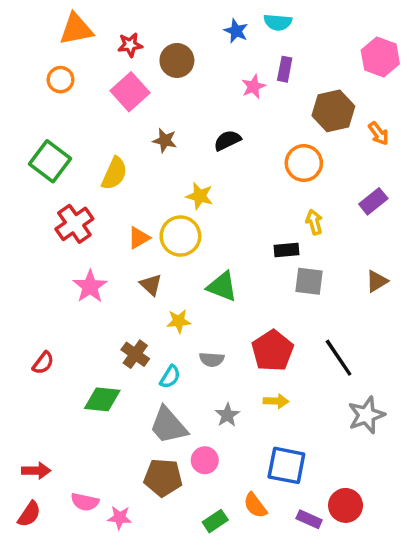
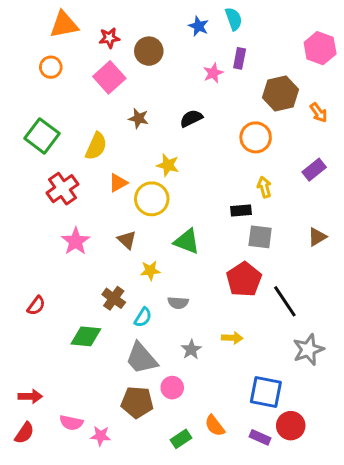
cyan semicircle: (278, 22) -> (234, 19), turned -115
orange triangle: (139, 238) -> (118, 183), moved
red pentagon: (273, 351) -> (244, 279), moved
blue square: (286, 465) -> (266, 392), moved

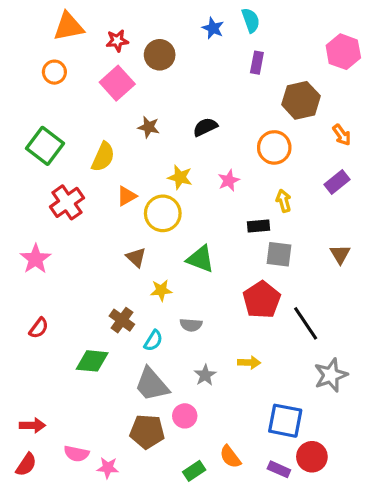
pink star: (213, 73) -> (229, 180), moved
orange arrow: (319, 113) -> (342, 135), moved
brown triangle: (317, 237) -> (340, 254), turned -30
pink star: (76, 241) -> (36, 259), moved

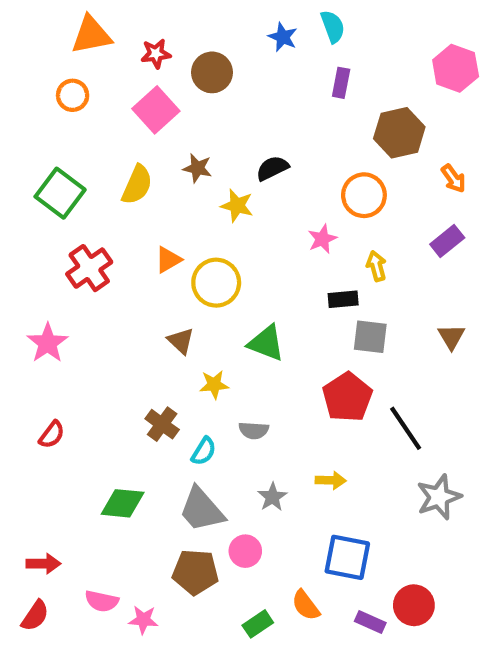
yellow semicircle: (103, 157) -> (137, 185), moved
yellow star: (180, 177) -> (237, 206), moved
pink star: (229, 180) -> (322, 239), moved
green diamond: (92, 361) -> (123, 503), moved
blue square: (285, 421) -> (347, 557), moved

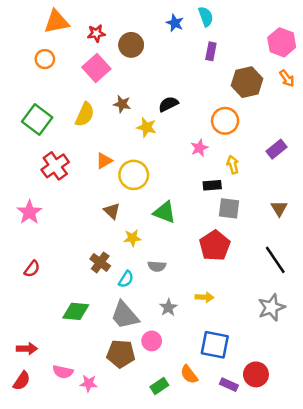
orange arrow: (453, 179) -> (287, 78), moved
black line: (406, 428) -> (275, 260), moved

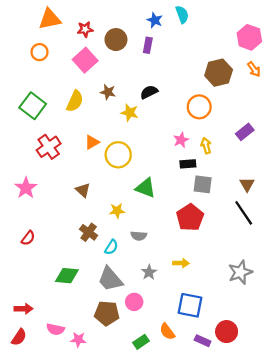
purple rectangle: (211, 51) -> (148, 45), moved
pink star: (199, 148) -> (181, 140), moved
brown triangle: (112, 211) -> (83, 190), moved
black line: (275, 260) -> (244, 213), moved

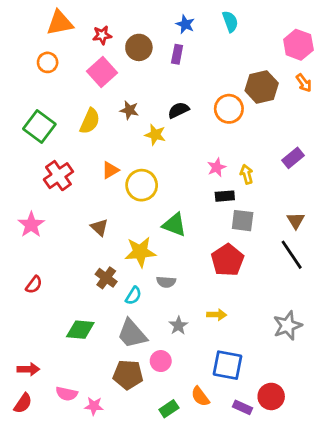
cyan semicircle: (182, 14) -> (230, 22), moved
orange circle: (199, 107) -> (229, 109), moved
yellow star: (117, 211) -> (140, 252), size x1.6

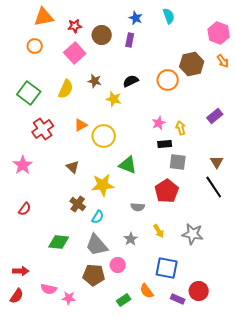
gray semicircle: (166, 282) -> (138, 207), moved
yellow arrow: (217, 315) -> (159, 231), turned 56
gray star: (288, 326) -> (193, 234), moved, turned 30

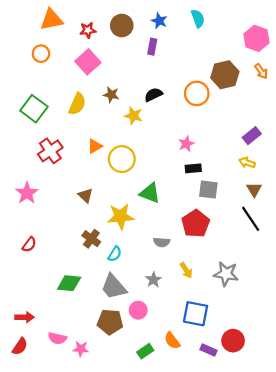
brown circle: (102, 35) -> (122, 26), moved
yellow arrow: (181, 128) -> (247, 163), moved, turned -56

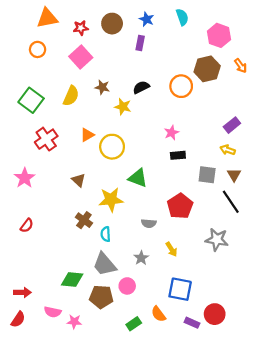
pink hexagon: (256, 38) -> (219, 35), moved
gray square: (208, 190) -> (207, 175), moved
cyan semicircle: (115, 254) -> (106, 234), turned 144
gray star: (226, 274) -> (217, 240), moved
green diamond: (69, 283) -> (72, 280), moved

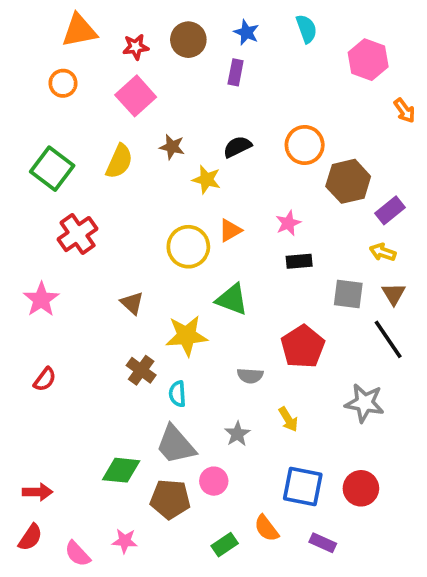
brown hexagon: (207, 69) -> (348, 181), moved
orange triangle: (87, 135) -> (230, 230), moved
pink semicircle: (53, 312) -> (78, 554), moved, turned 35
red circle: (215, 314) -> (361, 488), moved

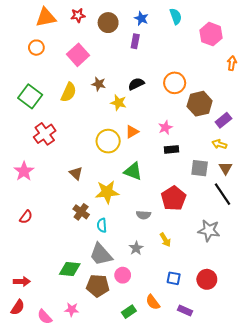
red star: (136, 47) -> (78, 15), moved
orange arrow: (405, 110) -> (232, 63), turned -136
blue square: (303, 486) -> (174, 278), size x0.6

